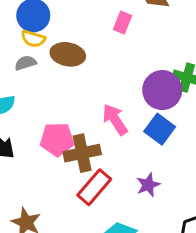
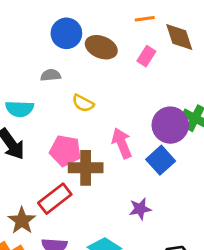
yellow semicircle: (33, 39) -> (83, 103), moved
brown ellipse: (68, 54) -> (101, 47), moved
red rectangle: (94, 187) -> (55, 199), moved

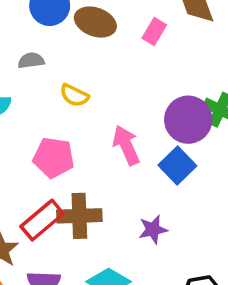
brown cross: (86, 168) -> (79, 216), moved

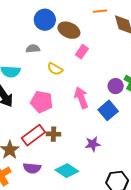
pink rectangle: (154, 31) -> (82, 52), moved
purple circle: (188, 120) -> (116, 86), size x0.6
brown cross: (79, 216) -> (54, 134), size x0.6

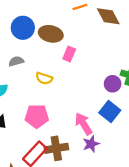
pink arrow: (81, 98) -> (84, 124), moved
brown cross: (54, 134) -> (56, 148), size x1.5
purple star: (93, 144) -> (91, 144), moved

